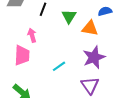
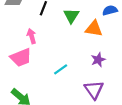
pink trapezoid: (22, 55) -> (21, 58), turned 65
purple star: (94, 57) -> (98, 60), size x0.6

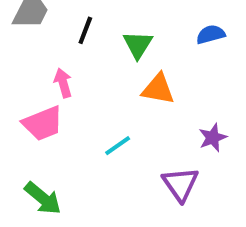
orange triangle: (94, 29) -> (158, 89), moved
purple star: (98, 60) -> (213, 138), moved

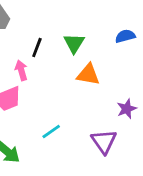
black line: (85, 30) -> (37, 48), moved
cyan line: (118, 146) -> (51, 132), moved

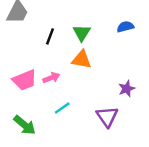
pink arrow: (21, 70) -> (51, 78), moved, turned 84
orange triangle: (88, 75) -> (82, 60), moved

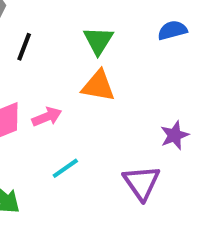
black line: (50, 36) -> (24, 47), moved

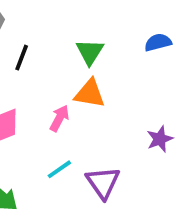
pink arrow: (47, 117) -> (59, 118), moved, turned -40
purple triangle: (142, 183) -> (103, 183), moved

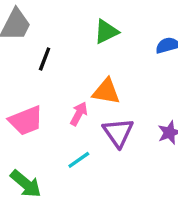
green triangle: (90, 52) -> (106, 32), moved, turned 32
purple triangle: (103, 183) -> (118, 133), moved

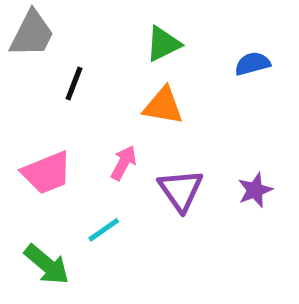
orange triangle: (106, 92) -> (163, 106), moved
cyan line: (79, 160) -> (104, 230), moved

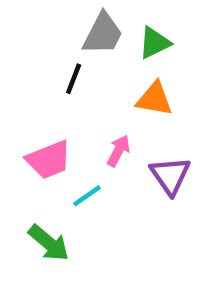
gray trapezoid: (32, 34) -> (103, 34), moved
cyan line: (104, 230) -> (87, 196), moved

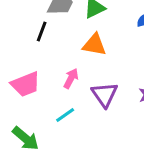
cyan line: (87, 196) -> (65, 115), moved

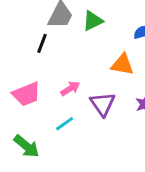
orange triangle: (94, 45) -> (122, 65), moved
pink arrow: (71, 78) -> (70, 88), turned 30

